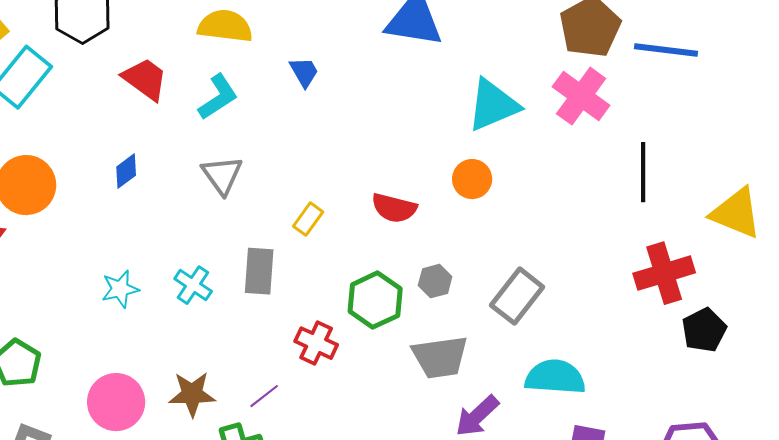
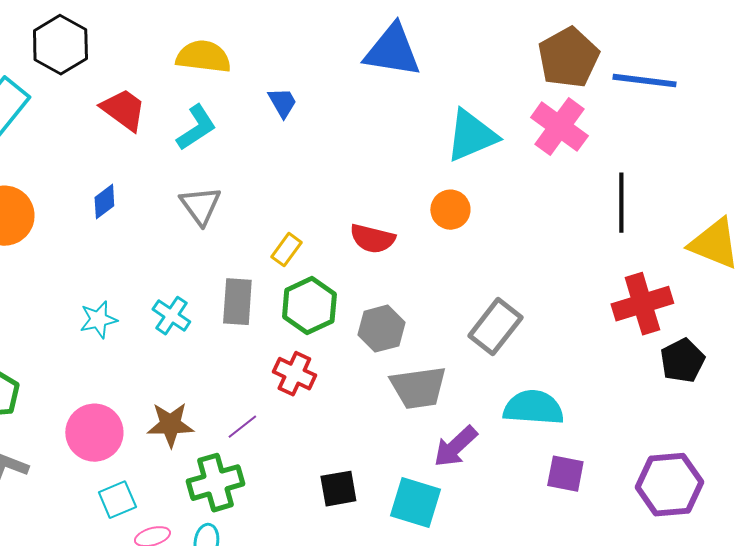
gray hexagon: (435, 281) -> (381, 329), moved, size x1.4
green hexagon: (375, 300) -> (309, 306), moved

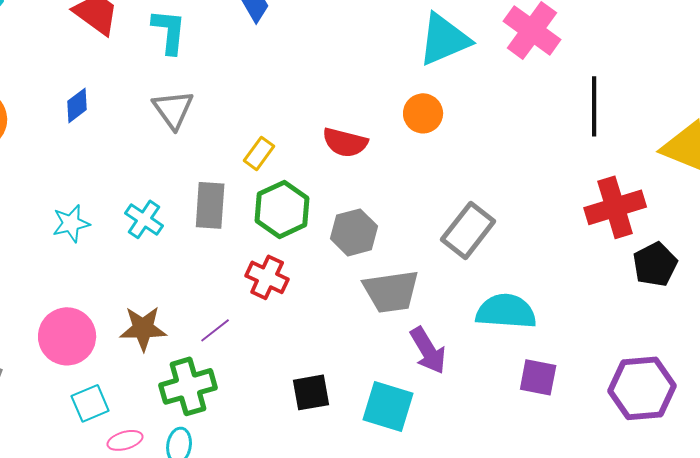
cyan L-shape: (196, 128) -> (169, 31), turned -51
purple arrow: (455, 447) -> (428, 350), turned -78

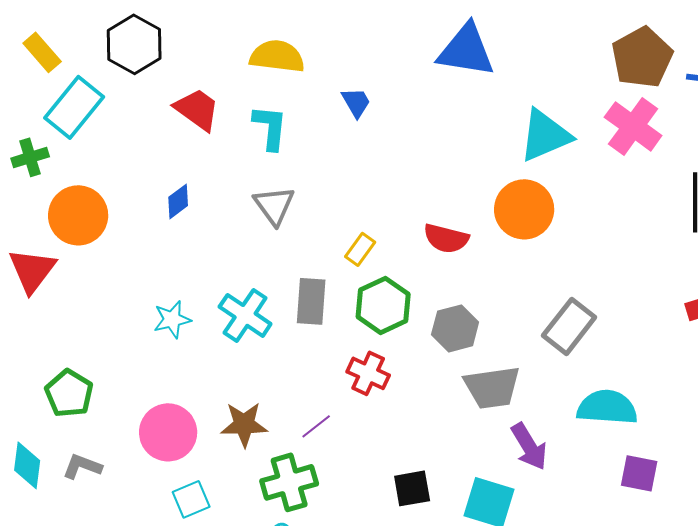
orange circle: (423, 113) -> (524, 209), size x1.5
cyan cross: (144, 219) -> (245, 315), size x1.4

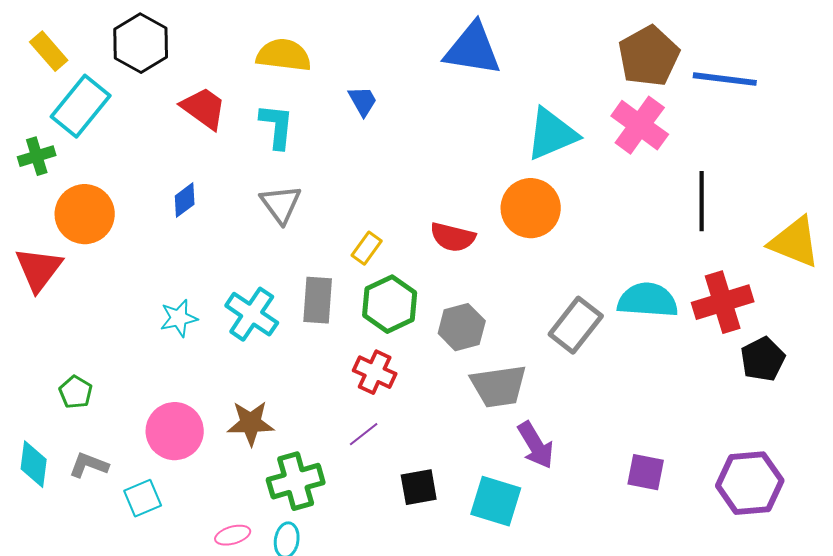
green pentagon: (69, 393) -> (76, 392), size x0.7
cyan semicircle: (607, 407) -> (648, 300), moved
purple line: (316, 426) -> (364, 434), moved
cyan square: (191, 499) -> (143, 498), moved

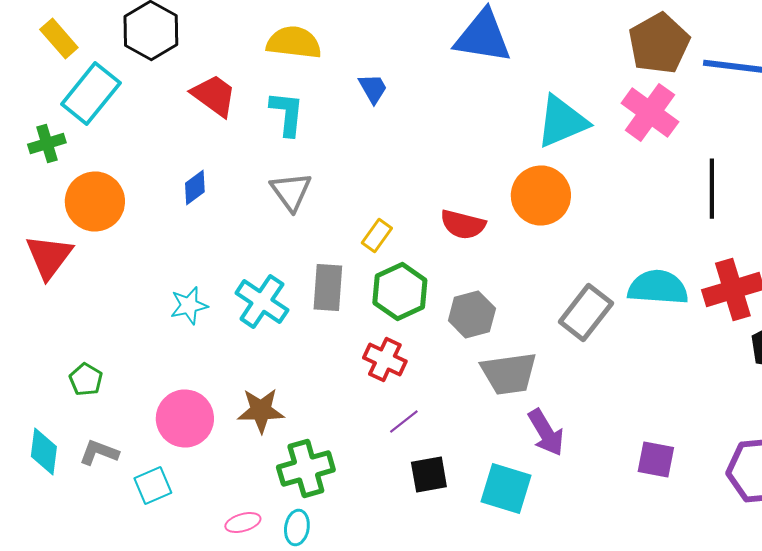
purple line: (364, 434) -> (404, 422), moved

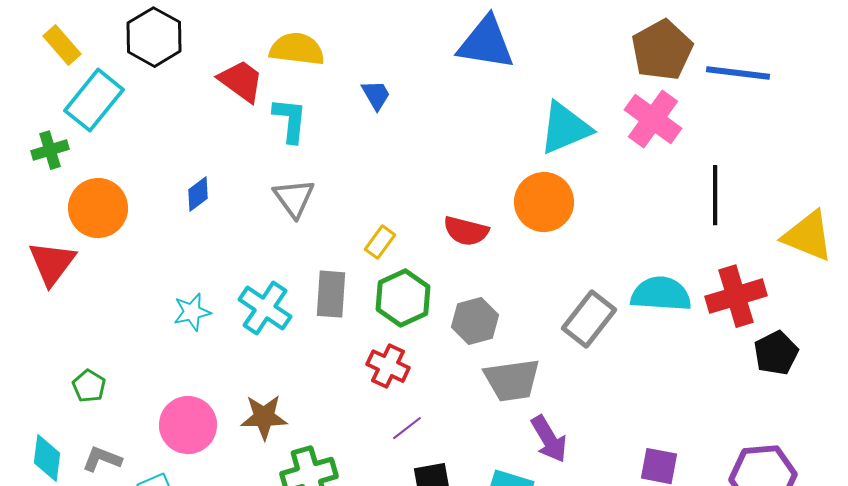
red trapezoid: (214, 96) -> (241, 81), moved

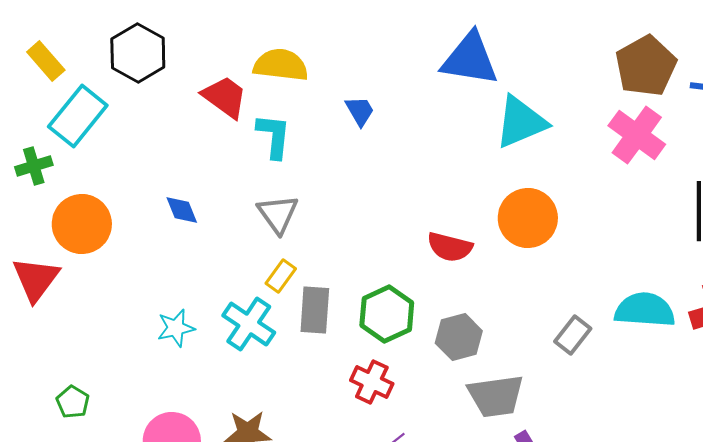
cyan triangle: (565, 128) -> (521, 122), moved
blue diamond: (198, 194) -> (182, 210), turned -75
yellow rectangle: (380, 242) -> (281, 276), moved
gray rectangle: (589, 319) -> (573, 335), size x0.7

